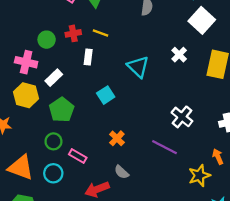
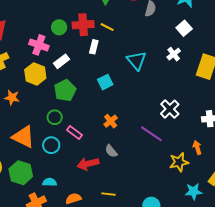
white square: (202, 20) -> (184, 28), moved, size x0.7
red cross: (73, 33) -> (83, 25), size x1.5

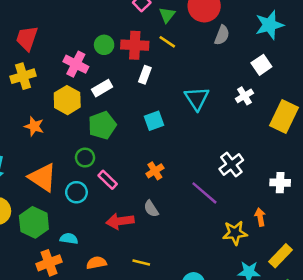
yellow line: (107, 27) -> (167, 42), moved

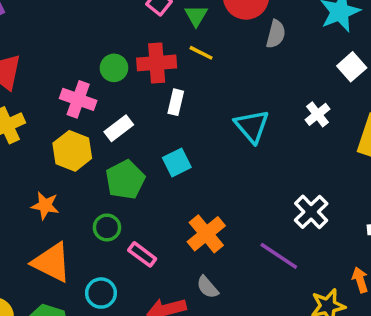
white square: (261, 65) -> (352, 67), moved
cyan square: (154, 121) -> (177, 163), moved
orange star: (34, 126) -> (45, 206), moved
orange cross: (155, 171) -> (206, 234), size x1.5
cyan circle: (76, 192) -> (101, 293), moved

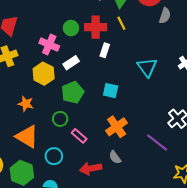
yellow line: (201, 53) -> (121, 23), turned 32
cyan square: (177, 163) -> (111, 91), moved, turned 35

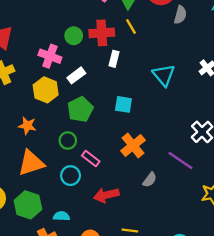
orange triangle: (27, 136) -> (31, 163), turned -45
cyan circle: (54, 156) -> (71, 176), moved
gray semicircle: (115, 157) -> (150, 180), moved, turned -104

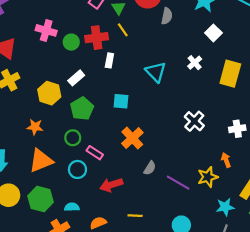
pink cross: (50, 56) -> (46, 30), moved
purple line: (180, 161) -> (178, 183), moved

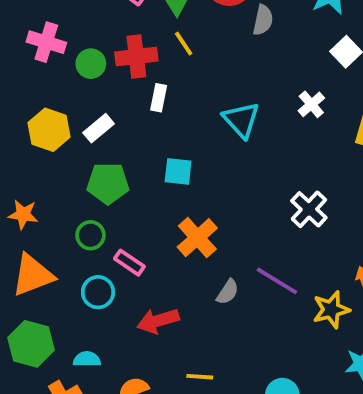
yellow hexagon: (49, 93) -> (49, 130), moved
green pentagon: (82, 109) -> (108, 183), turned 30
purple line: (178, 183) -> (277, 281), moved

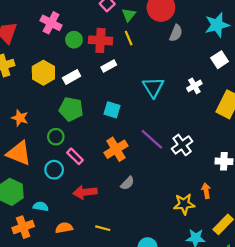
white rectangle: (159, 98) -> (109, 66), turned 40
orange triangle: (33, 275) -> (19, 153), turned 32
purple line: (277, 281) -> (152, 139), moved

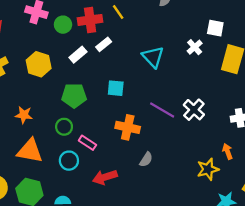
white square: (220, 60) -> (215, 28), moved, turned -35
white rectangle: (72, 77) -> (78, 55), moved
orange cross: (116, 149) -> (128, 127), turned -35

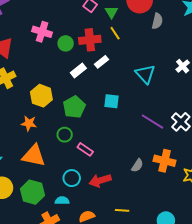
yellow hexagon: (39, 64) -> (41, 96), moved
green pentagon: (74, 96) -> (74, 107), turned -30
orange cross: (128, 127) -> (165, 161), moved
cyan circle: (69, 161) -> (72, 178), moved

